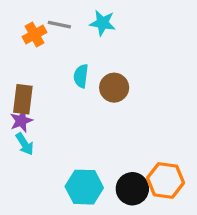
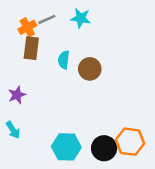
gray line: (59, 25) -> (47, 19), turned -36
brown rectangle: (23, 99) -> (31, 48), moved
cyan arrow: (25, 144) -> (13, 130), moved

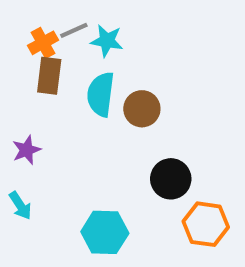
cyan star: (81, 18) -> (107, 41), moved
cyan semicircle: (64, 60) -> (101, 94), size x1.5
black circle: (104, 148) -> (171, 179), moved

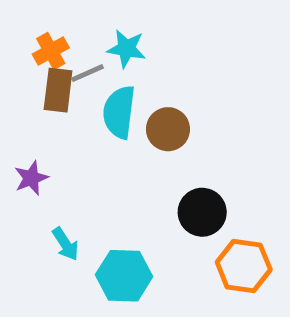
gray line: (74, 30) -> (87, 73), moved
cyan arrow: (20, 206) -> (65, 244), moved

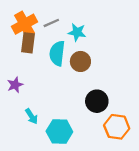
cyan star: (126, 49) -> (77, 32), moved
orange cross: (51, 51) -> (24, 24), size x1.5
gray line: (87, 73) -> (51, 23), moved

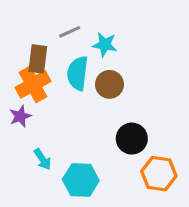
orange cross: (24, 24) -> (33, 84), moved

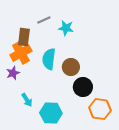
cyan semicircle: (78, 73) -> (49, 59), moved
brown circle: (109, 84) -> (71, 67), moved

